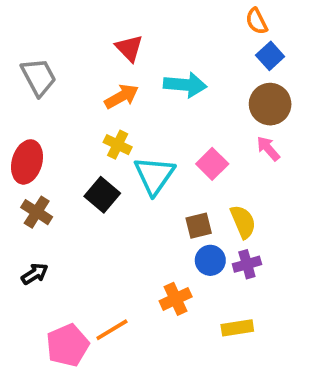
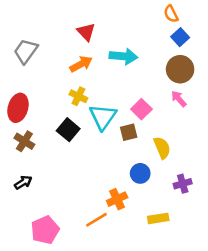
gray trapezoid: (39, 77) -> (26, 51), turned -116
brown square: (199, 226) -> (129, 132), moved
purple cross: (247, 264) -> (183, 184), moved
orange line: (112, 330) -> (96, 220), moved

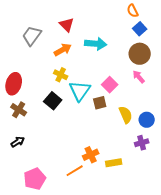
gray trapezoid: (26, 51) -> (32, 36), moved
blue circle: (140, 173) -> (147, 120), moved
yellow rectangle: (158, 218) -> (114, 163), moved

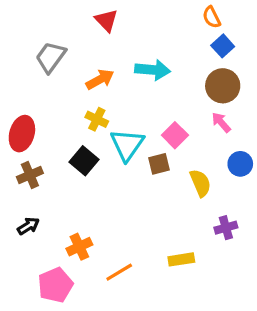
red triangle: (67, 25) -> (106, 20), moved
brown cross: (19, 110) -> (30, 175), turned 35
blue circle: (147, 120) -> (240, 164), moved
orange cross: (91, 155) -> (79, 247), moved

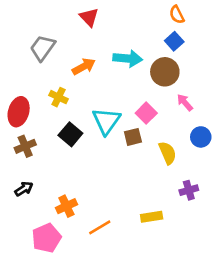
blue square: (223, 46) -> (174, 41), moved
brown circle: (223, 86) -> (165, 72), moved
yellow cross: (97, 119) -> (58, 97), moved

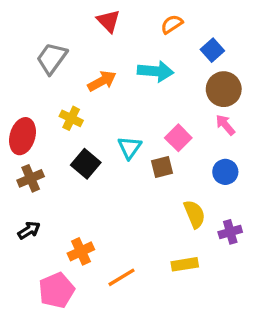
orange semicircle: (177, 15) -> (172, 24), moved, turned 84
brown circle: (165, 72) -> (224, 89), moved
cyan triangle: (106, 121) -> (130, 148), size x0.7
blue circle: (201, 137) -> (225, 172), moved
yellow semicircle: (168, 153) -> (194, 214), moved

